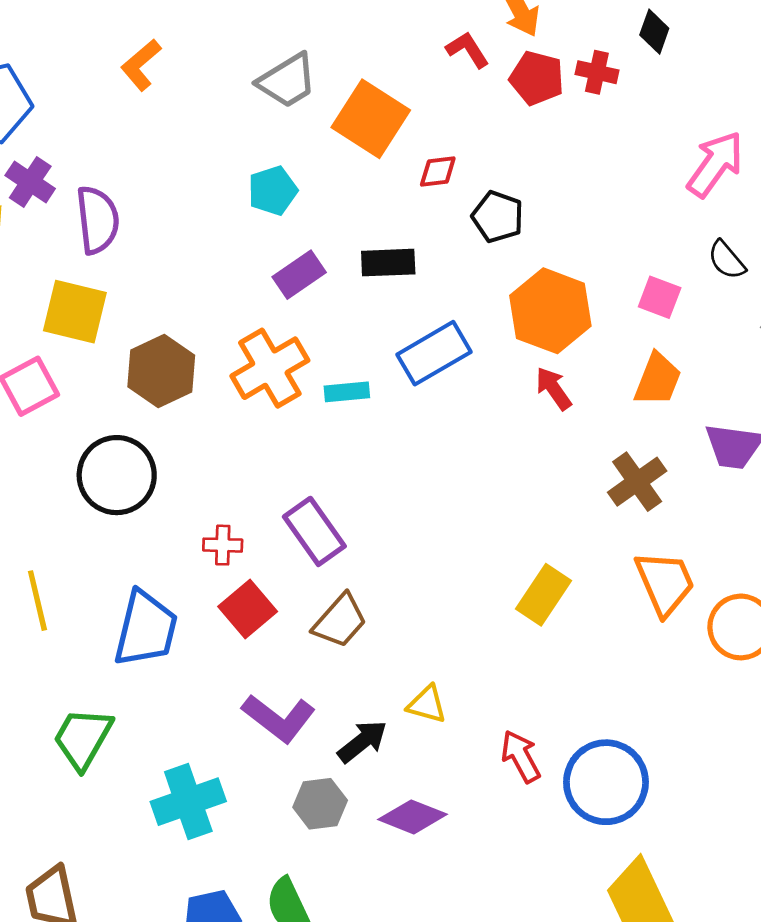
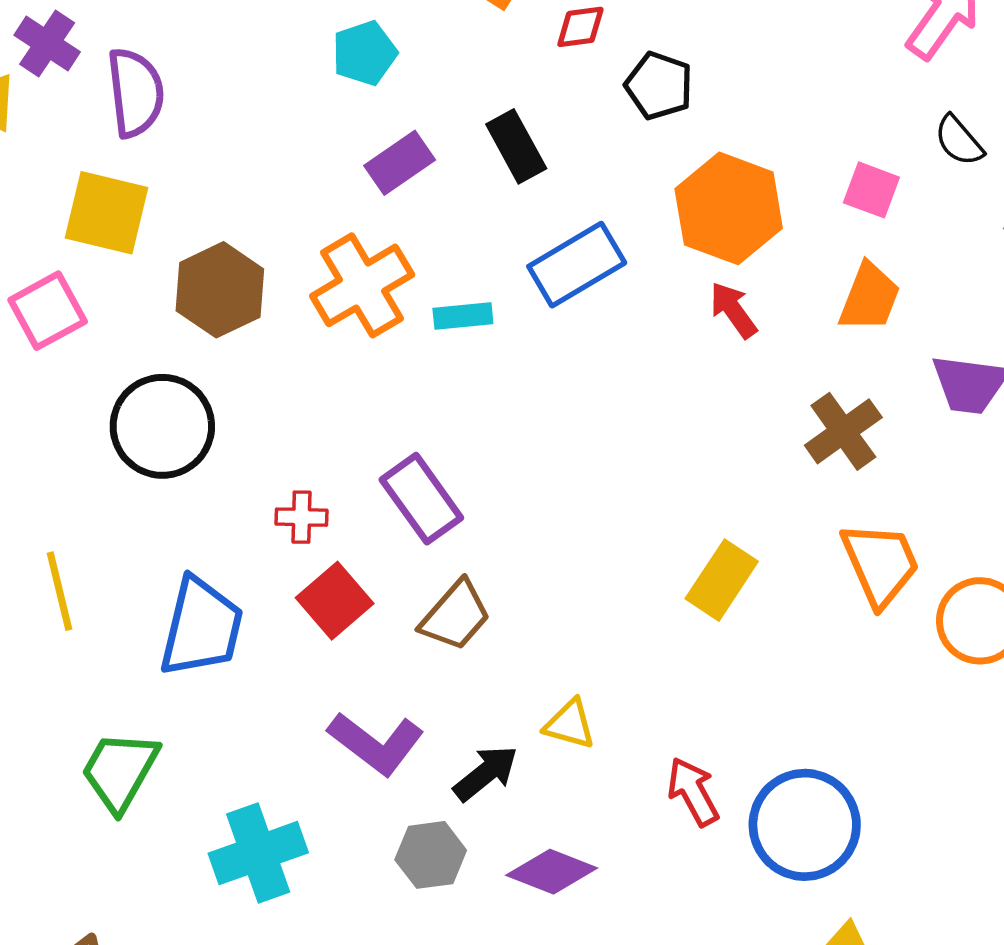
black rectangle: (388, 263) -> (516, 146), turned 64

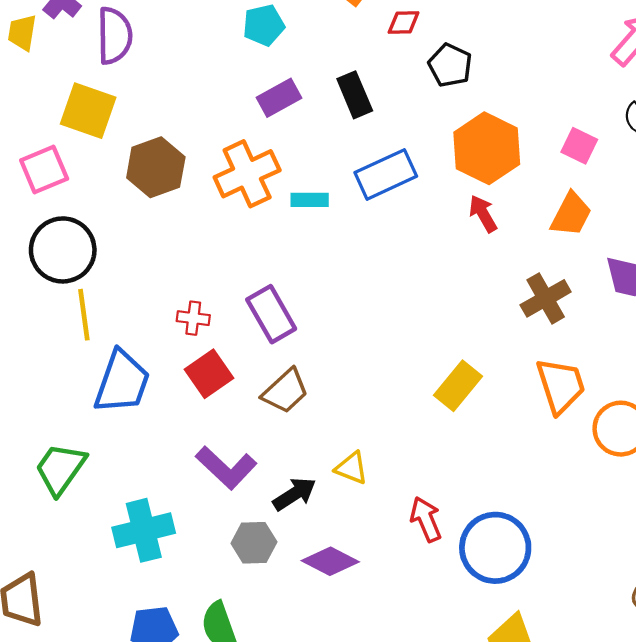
black circle: (162, 426) -> (63, 250), moved
yellow line: (60, 591) -> (84, 315), moved

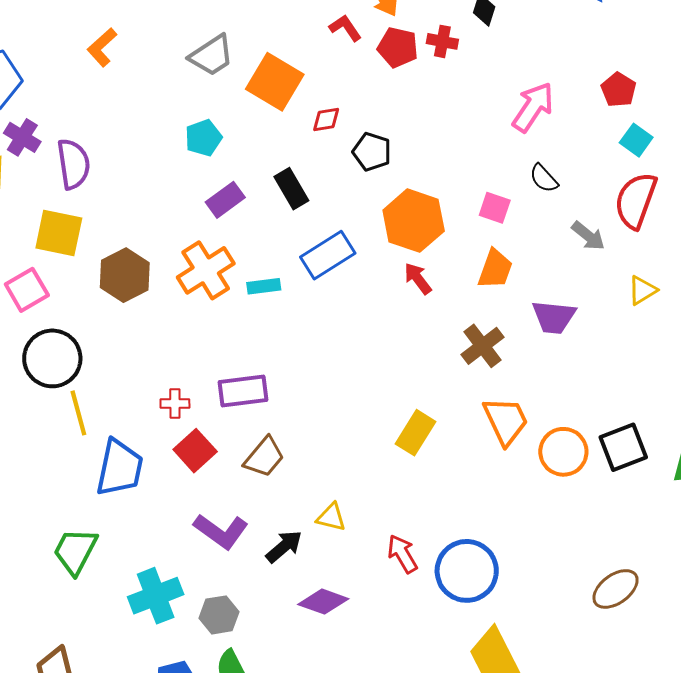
purple rectangle: (271, 314) -> (243, 391), turned -60
gray hexagon: (254, 543) -> (219, 615), moved

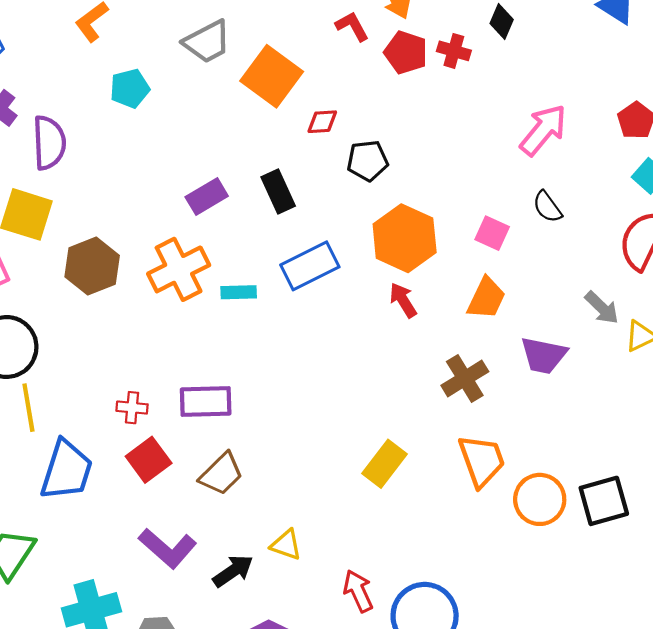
cyan pentagon: (203, 138) -> (130, 88), moved
black pentagon: (372, 152) -> (367, 161), turned -30
gray arrow: (588, 236) -> (602, 308), moved

